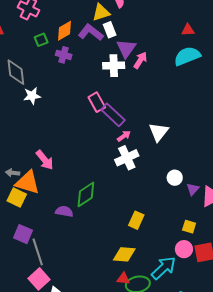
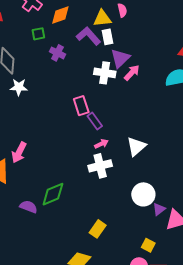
orange diamond: (64, 31) -> (60, 15), moved
purple rectangle: (113, 115) -> (95, 121), size x0.7
pink arrow: (45, 160) -> (19, 152), turned 55
white circle: (175, 178) -> (143, 194), size x1.5

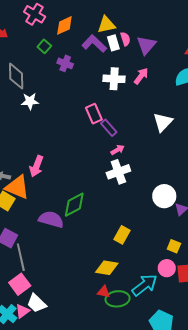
pink semicircle: (122, 10) -> (125, 39), moved
green square: (38, 34) -> (44, 46), turned -32
purple triangle: (120, 58) -> (146, 45), moved
white triangle: (136, 146) -> (163, 122), moved
purple semicircle: (29, 207) -> (51, 219), size x1.4

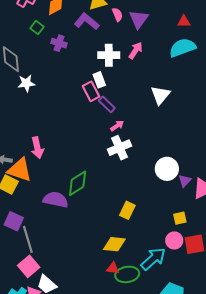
white rectangle: (113, 43) -> (99, 80), moved
pink arrow: (36, 166) -> (37, 148), turned -30
yellow square: (174, 246) -> (180, 218), turned -32

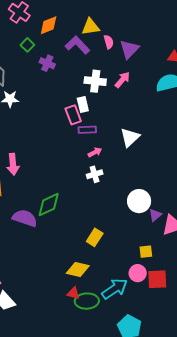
white triangle: (160, 95) -> (130, 137), moved
purple rectangle: (107, 104) -> (87, 130), turned -54
white cross: (119, 148) -> (95, 174), size x0.7

